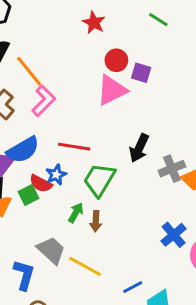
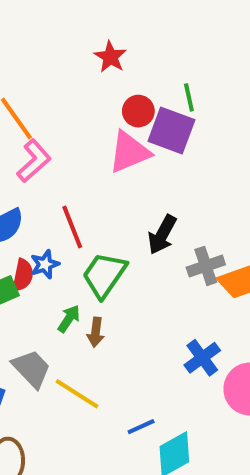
green line: (158, 20) -> (189, 97), moved, turned 42
purple square: (141, 73) -> (171, 130), size x1.6
red line: (74, 147) -> (72, 227), turned 56
red semicircle: (41, 184) -> (23, 275), turned -110

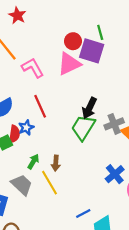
red star: (110, 57) -> (17, 15), moved
pink L-shape: (34, 161) -> (33, 68), moved, turned -75
green trapezoid: (104, 275) -> (83, 127), moved
green arrow: (69, 319) -> (33, 162), moved
yellow line: (77, 394) -> (50, 183), moved, turned 30

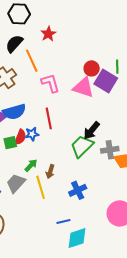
pink triangle: (69, 64) -> (83, 87), turned 30
blue cross: (115, 174) -> (78, 190), moved
gray trapezoid: (22, 185) -> (16, 183), turned -105

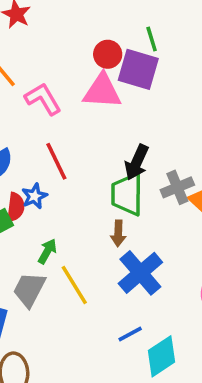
green trapezoid: (82, 146) -> (127, 194), turned -30
brown arrow: (50, 172) -> (118, 233), moved
blue cross: (78, 190) -> (140, 273), size x1.4

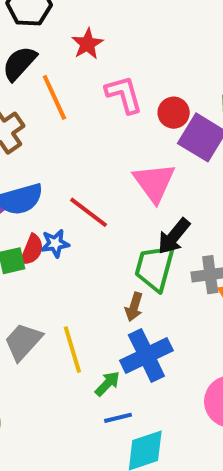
pink triangle: (102, 91) -> (154, 182), moved, turned 36
pink L-shape: (43, 99) -> (124, 94), moved
red line: (56, 161) -> (89, 212), turned -42
green arrow: (47, 251) -> (107, 384), moved

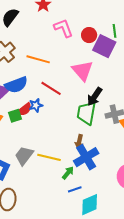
orange line: (54, 97) -> (38, 59), moved, turned -45
red semicircle: (32, 250) -> (24, 109), turned 35
brown arrow: (134, 307) -> (79, 142), moved
yellow line: (72, 350) -> (49, 157), turned -55

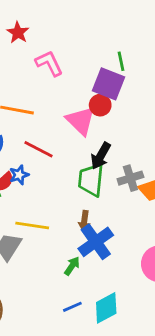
red circle: (89, 35) -> (100, 105), moved
yellow line: (49, 157) -> (32, 225), moved
blue line: (75, 189) -> (72, 307), moved

